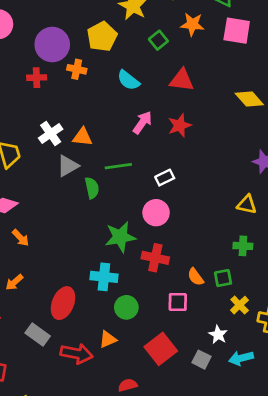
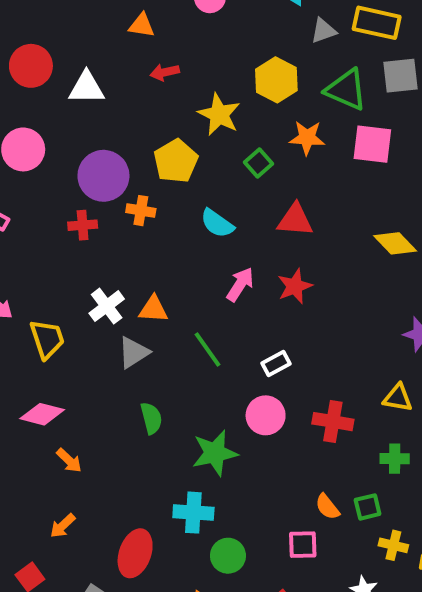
green line: (118, 166) -> (208, 350), turned 65
green semicircle: (92, 188) -> (151, 418), moved
red cross: (155, 258) -> (333, 422), moved
yellow cross: (240, 305) -> (393, 545), turned -30

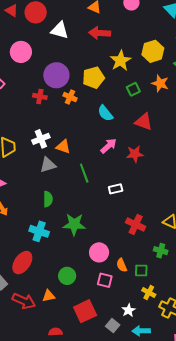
red arrow: (165, 72) -> (100, 33), size x1.5
pink circle: (266, 415) -> (99, 252), moved
cyan cross: (193, 513) -> (39, 231), moved

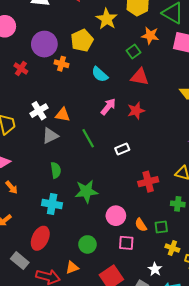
green square: (133, 89) -> (134, 52), moved
red cross: (40, 96) -> (21, 68), moved, turned 32
red cross: (136, 225) -> (148, 182), turned -30

